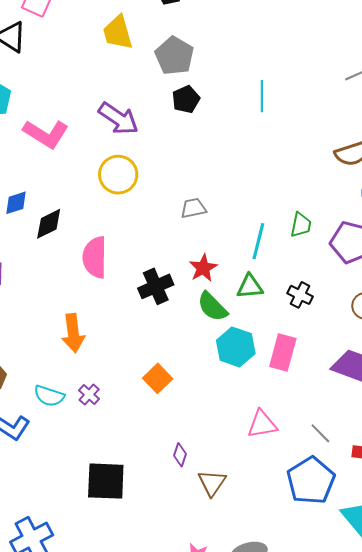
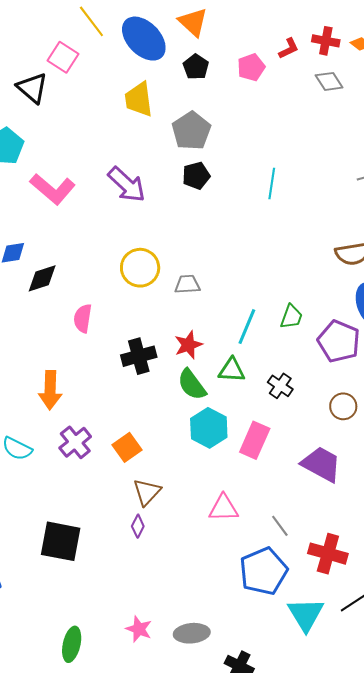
yellow circle: (118, 175) -> (140, 268), moved
pink semicircle: (95, 257) -> (83, 318), size x0.7
purple cross: (89, 395) -> (75, 442), moved, size x1.5
brown triangle: (212, 483) -> (147, 492), moved

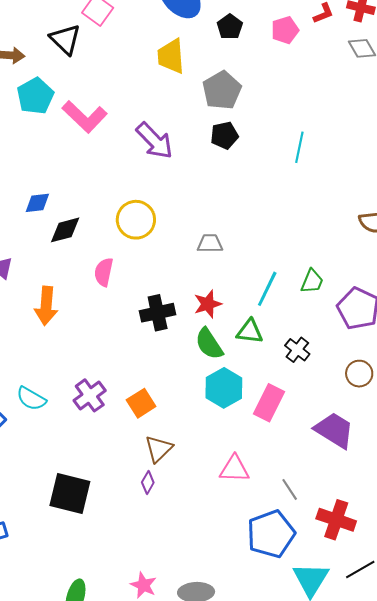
pink L-shape: (53, 189) -> (85, 117), moved
yellow circle: (140, 268) -> (136, 220), moved
orange arrow: (50, 390) -> (46, 306), moved

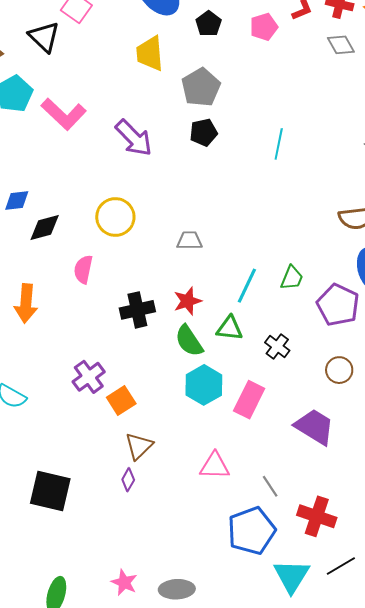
purple cross: (90, 395) -> (89, 377), moved

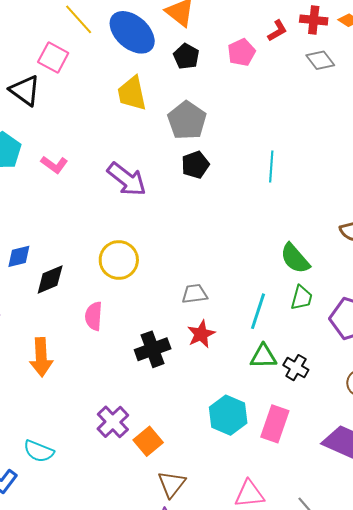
pink L-shape: (64, 114) -> (54, 165), size x0.6
gray trapezoid: (190, 241) -> (195, 294), moved
green triangle: (230, 328) -> (263, 356), moved
green semicircle: (189, 341) -> (295, 258), moved

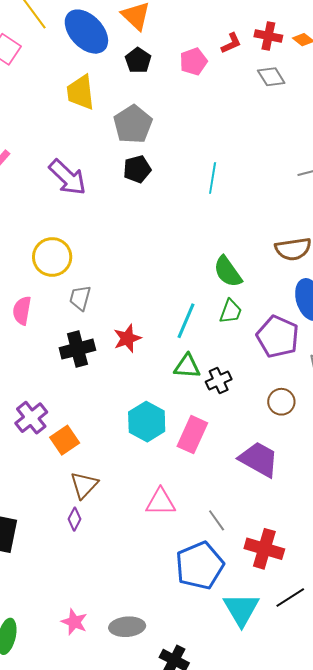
gray trapezoid: (195, 294) -> (80, 298), moved, turned -72
black cross: (296, 368) -> (219, 380), turned 30

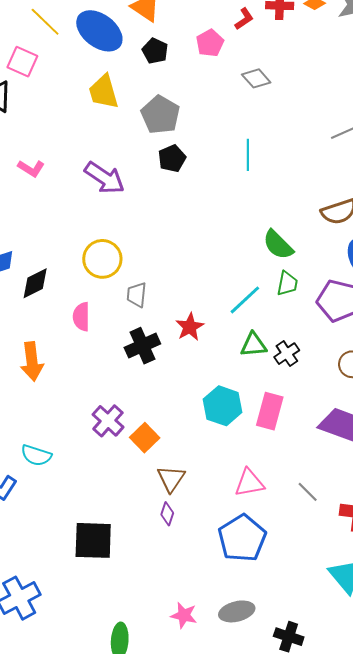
gray diamond: (271, 77) -> (256, 78), moved
cyan line: (186, 321) -> (245, 300), turned 33
blue pentagon: (200, 566) -> (242, 538), moved

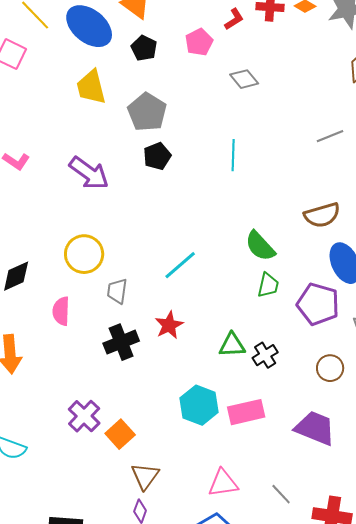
cyan line: (245, 300) -> (180, 265), moved
pink rectangle: (270, 411) -> (246, 412), turned 60

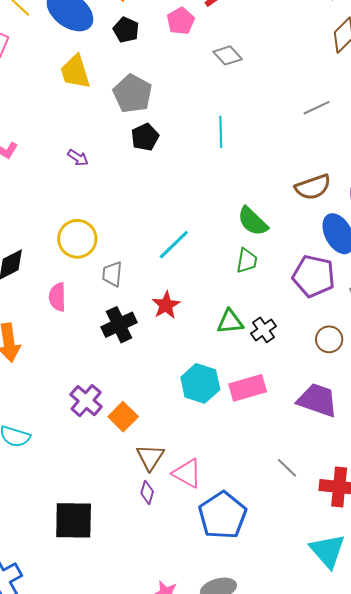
purple arrow: (89, 173) -> (78, 158), size x0.5
green trapezoid: (268, 285) -> (247, 261), moved
pink triangle: (223, 483) -> (187, 473), moved, turned 40

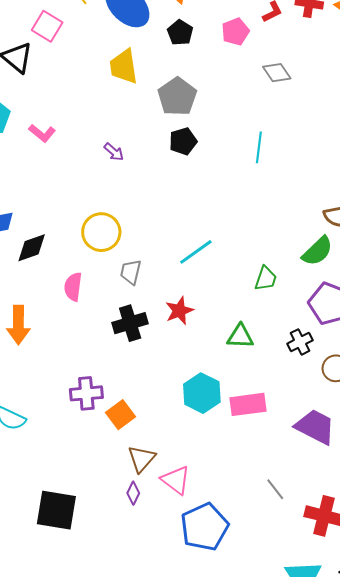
green semicircle: (253, 221) -> (317, 251), moved, turned -96
black cross: (264, 330) -> (300, 342), moved
purple cross: (86, 401) -> (86, 393), turned 36

